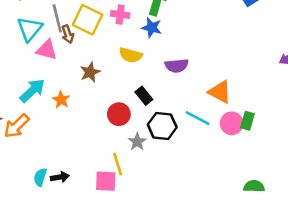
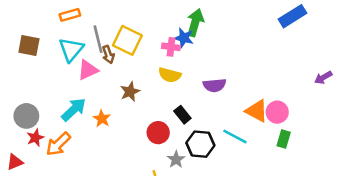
pink cross: (120, 14) -> (171, 47), moved
blue star: (152, 28) -> (184, 38), moved
pink triangle: (47, 50) -> (88, 70), turned -40
pink circle: (232, 123) -> (277, 112), moved

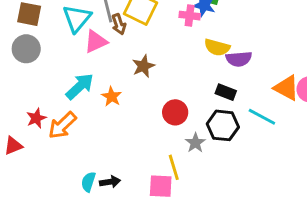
yellow semicircle: (170, 75) -> (217, 47), moved
black rectangle: (182, 115) -> (226, 92), moved, turned -30
gray circle: (26, 116) -> (26, 49), moved

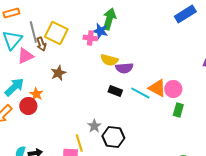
red circle: (175, 112) -> (28, 106), moved
cyan line: (262, 117) -> (140, 93), moved
black hexagon: (223, 125) -> (113, 137), moved

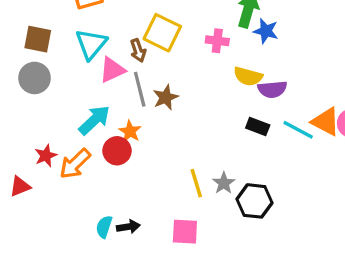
blue star: (100, 31) -> (266, 31), moved
gray line: (33, 32) -> (140, 89), moved
yellow line: (79, 143) -> (196, 183), moved

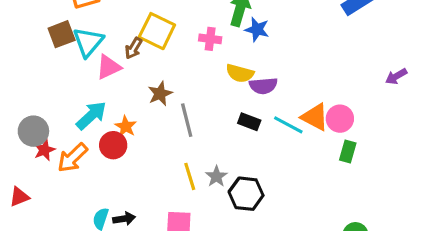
brown square: (38, 39) -> (62, 34), moved, turned -32
brown arrow: (138, 50) -> (133, 48), turned 50
gray circle: (35, 78) -> (33, 131), moved
gray line: (140, 89) -> (187, 120), moved
red triangle: (20, 186) -> (19, 197), moved

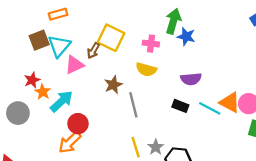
yellow semicircle: (240, 73) -> (146, 69), moved
orange star: (126, 126) -> (43, 92), moved
red star: (44, 150) -> (32, 80), moved
orange arrow: (73, 158) -> (70, 142), moved

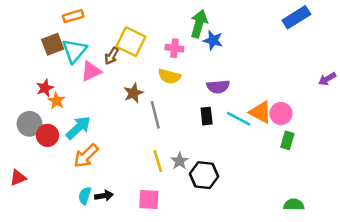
cyan arrow: (62, 101) -> (78, 128), moved
black rectangle: (180, 106) -> (207, 116), turned 63
red circle: (78, 124) -> (47, 135), moved

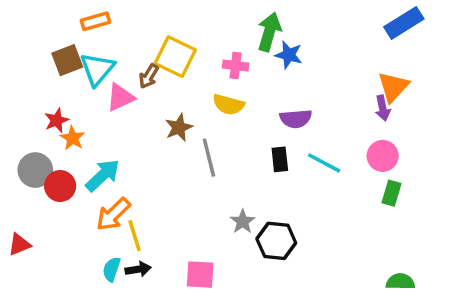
purple arrow: (327, 79) -> (383, 108), moved, turned -72
orange triangle: (260, 112) -> (393, 87), moved, turned 45
yellow line: (158, 161) -> (135, 236), moved

